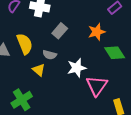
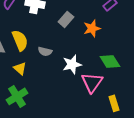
gray rectangle: (60, 31) -> (66, 19), moved
green diamond: (115, 53) -> (110, 61), moved
yellow triangle: (39, 70) -> (20, 68), moved

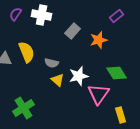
yellow triangle: (20, 68) -> (58, 80), moved

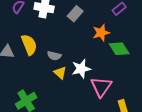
gray rectangle: (73, 31) -> (75, 14), moved
green diamond: (117, 73) -> (119, 49), moved

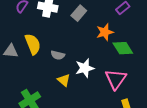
yellow triangle: (60, 73) -> (64, 80), moved
pink triangle: (101, 87) -> (116, 79), moved

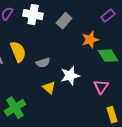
gray semicircle: (58, 55) -> (43, 63), turned -32
pink triangle: (116, 79) -> (101, 87), size x0.7

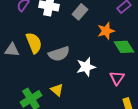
gray semicircle: (43, 63) -> (59, 54), size x1.5
yellow triangle: (49, 88) -> (57, 90), moved

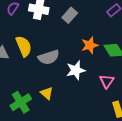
orange star: (106, 31) -> (90, 45), moved

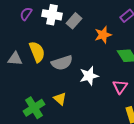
gray rectangle: (70, 15) -> (74, 21), moved
orange star: (90, 45) -> (103, 35), moved

